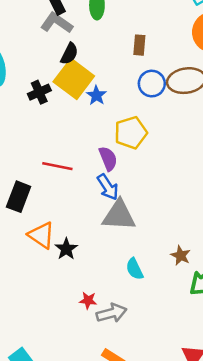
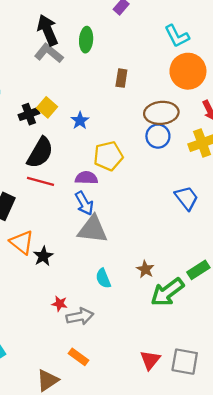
black semicircle: (69, 54) -> (40, 153), moved, size x1.6
yellow square: (74, 79) -> (47, 107), moved, size x0.6
blue circle: (152, 84) -> (158, 136), moved
purple semicircle: (108, 159) -> (86, 178), turned -70

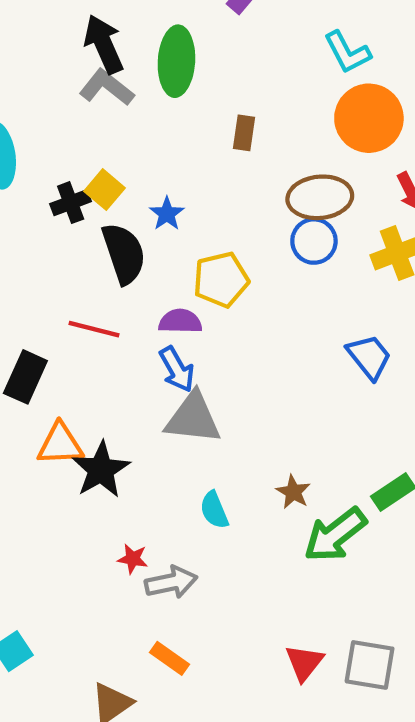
green ellipse: (86, 40) -> (176, 61), size x1.4
black semicircle: (40, 153) -> (124, 253), moved, turned -48
orange triangle: (22, 242) -> (60, 444), turned -40
black star: (43, 256) -> (101, 470), size x1.5

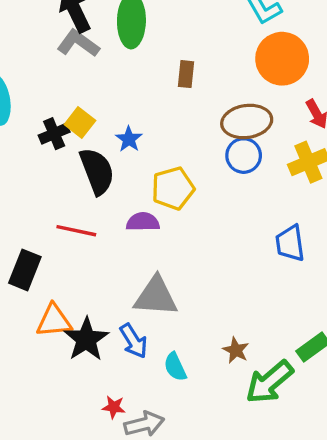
blue trapezoid: (369, 357) -> (290, 243), turned -147
blue arrow: (177, 369) -> (134, 341), moved

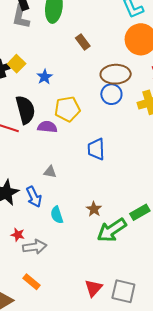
gray L-shape: (78, 43) -> (21, 17), turned -120
brown rectangle: (186, 74) -> (83, 42), turned -49
black semicircle: (97, 171) -> (25, 110), moved
blue trapezoid: (290, 243) -> (96, 149), moved
gray triangle: (156, 296) -> (50, 172), size x0.5

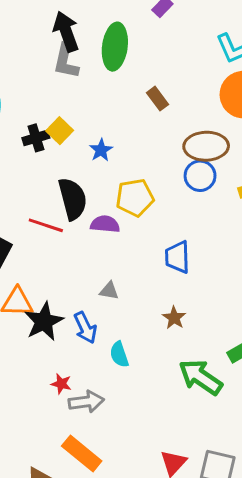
brown star: (94, 209) -> (174, 318), moved
green arrow: (112, 230) -> (200, 377), turned 68
orange rectangle: (31, 282) -> (82, 453), size x1.5

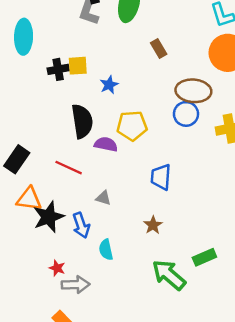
yellow square: (60, 131) -> (78, 66), turned 36
red line: (46, 225) -> (69, 168), moved

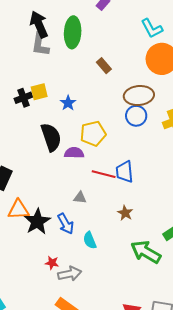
red line: (69, 168) -> (104, 174), moved

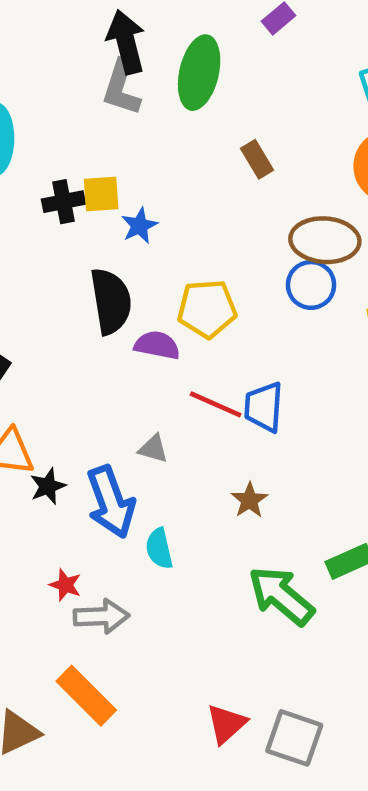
blue star: (68, 103) -> (139, 226), moved
black star: (37, 222) -> (48, 486), size x0.6
blue arrow: (66, 224) -> (111, 502), size x1.4

